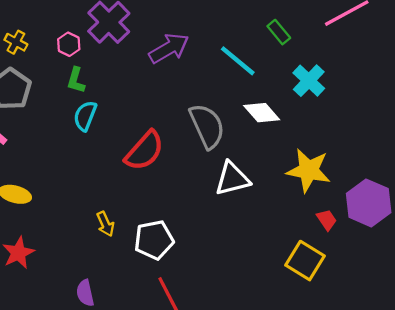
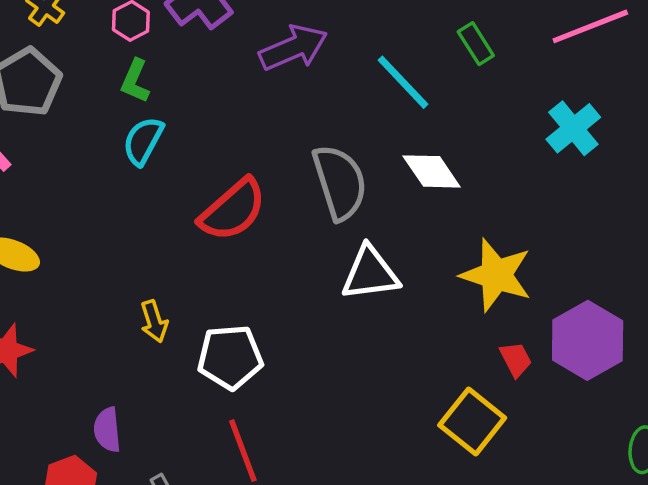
cyan cross: (309, 81) -> (573, 128), moved

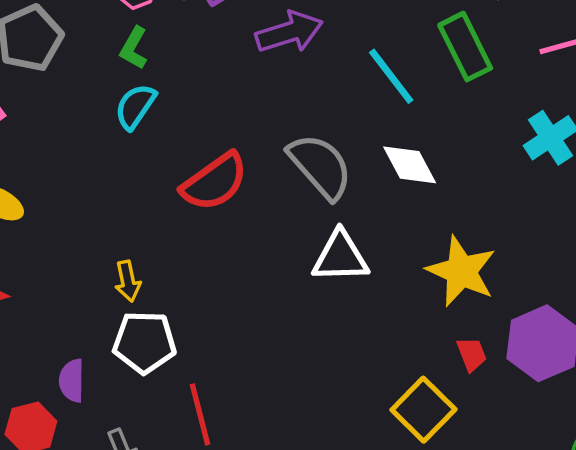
green rectangle: (476, 44) -> (465, 47), size x1.6
gray semicircle: (340, 182) -> (320, 166), turned -30
white pentagon: (230, 357) -> (144, 342), moved

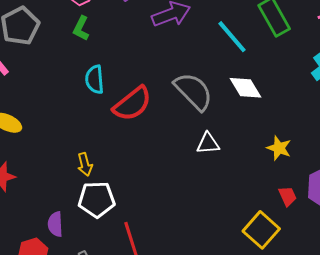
cyan semicircle: (135, 107) -> (95, 79), moved, turned -36
white triangle: (340, 257) -> (208, 143), size x0.7
yellow star: (461, 271) -> (279, 148), size x0.6

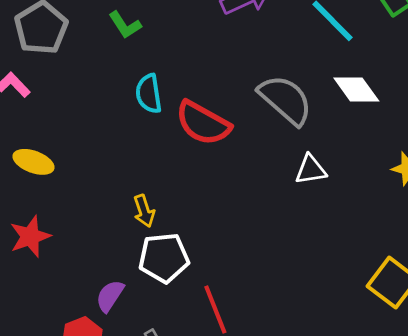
green L-shape: (81, 28) -> (125, 25), turned -55
red semicircle: (132, 104) -> (203, 123), turned 72
purple semicircle: (55, 224) -> (110, 296), turned 40

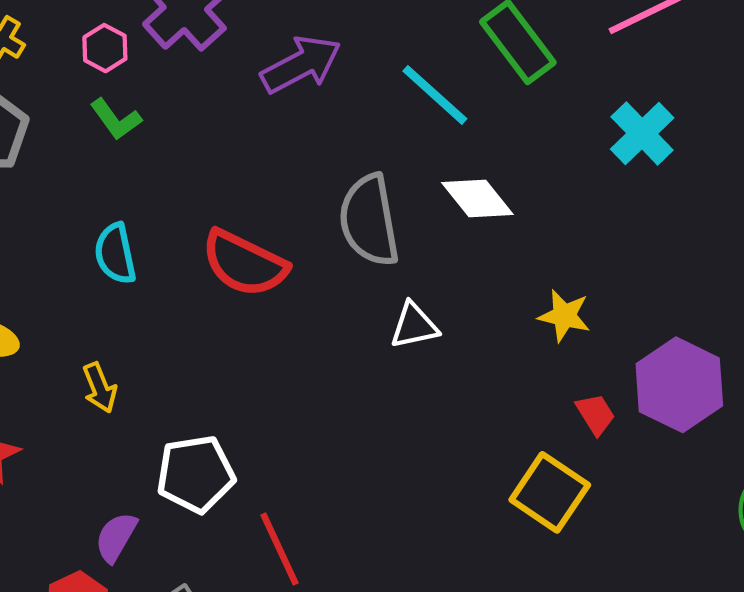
cyan semicircle: (149, 94) -> (115, 254), moved
gray semicircle: (285, 100) -> (369, 220), turned -138
yellow arrow: (144, 211) -> (100, 388), moved

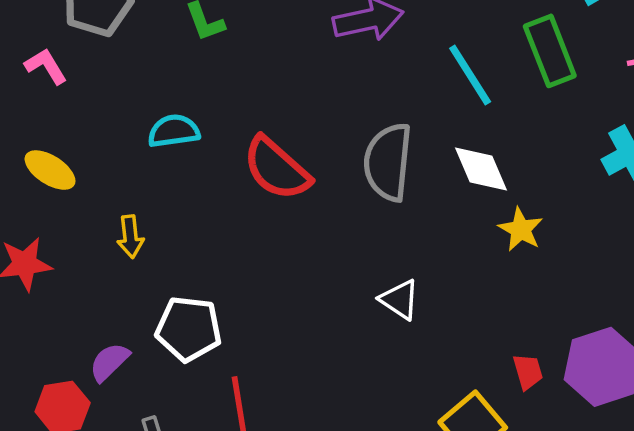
cyan semicircle: (115, 254) -> (174, 131), turned 78
yellow star: (564, 316) -> (521, 229), moved
white triangle: (414, 326) -> (400, 300), moved, turned 30

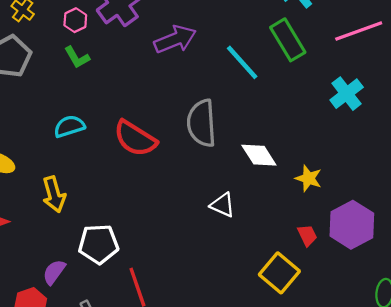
white diamond: (481, 169) -> (259, 155), moved
yellow star: (521, 229) -> (309, 178), moved
yellow arrow: (130, 237) -> (54, 194), size x1.4

